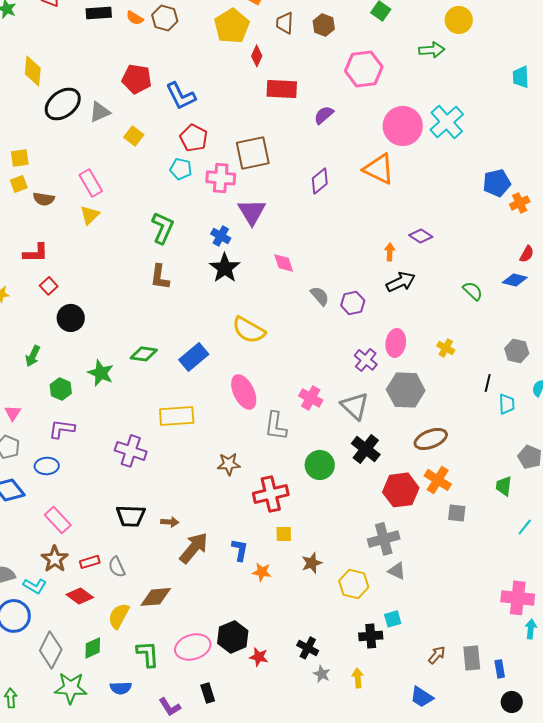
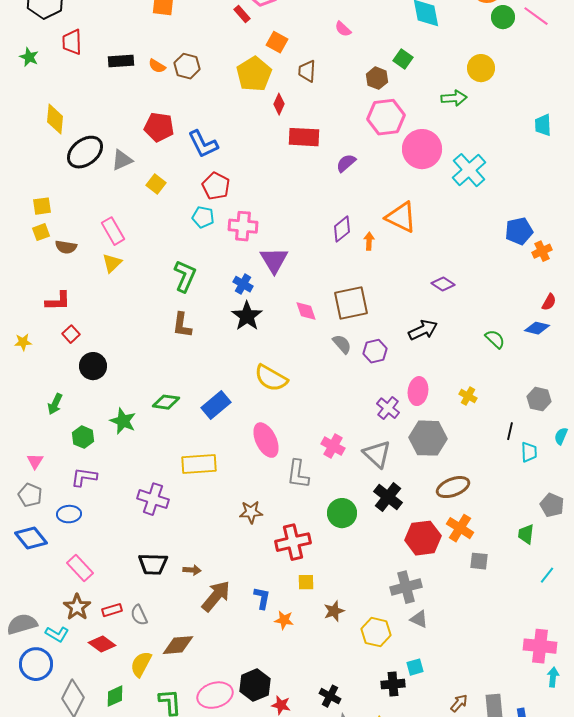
brown hexagon: (324, 25) -> (377, 78), moved
pink circle: (403, 126) -> (422, 149), moved
brown square: (253, 153) -> (351, 303), moved
orange arrow: (390, 252) -> (369, 241), moved

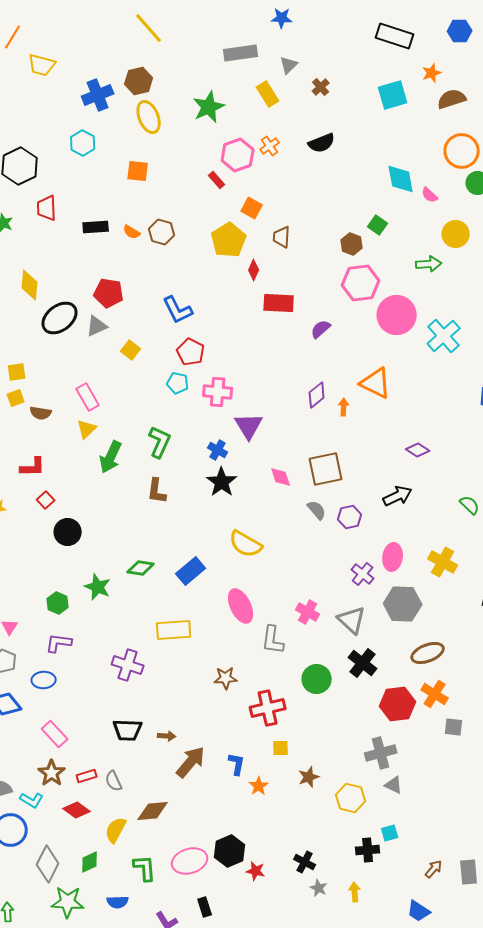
pink semicircle: (343, 29) -> (430, 195), moved
red pentagon: (159, 127) -> (109, 293), moved
yellow cross: (468, 396) -> (443, 562), size x1.6
green arrow: (55, 404) -> (111, 457), moved, size x1.5
orange star: (284, 620) -> (259, 786), turned 30

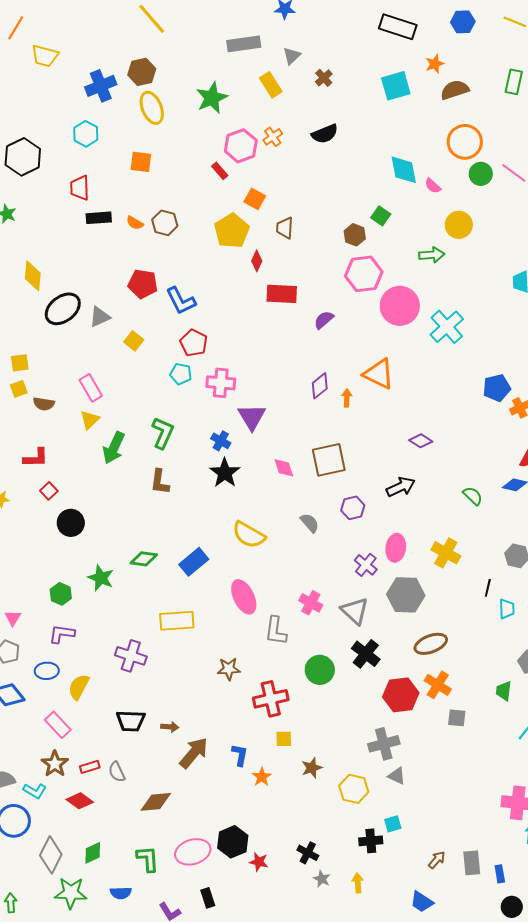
red trapezoid: (47, 208) -> (80, 188), moved
red pentagon: (109, 293) -> (143, 284), moved
gray semicircle: (317, 510) -> (310, 523), moved
yellow semicircle: (116, 830) -> (79, 687), moved

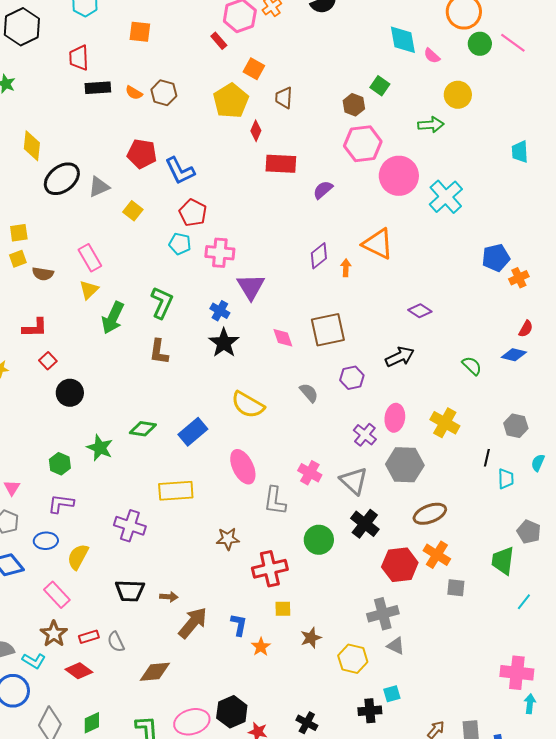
green trapezoid: (504, 691) -> (503, 561), size x1.4

